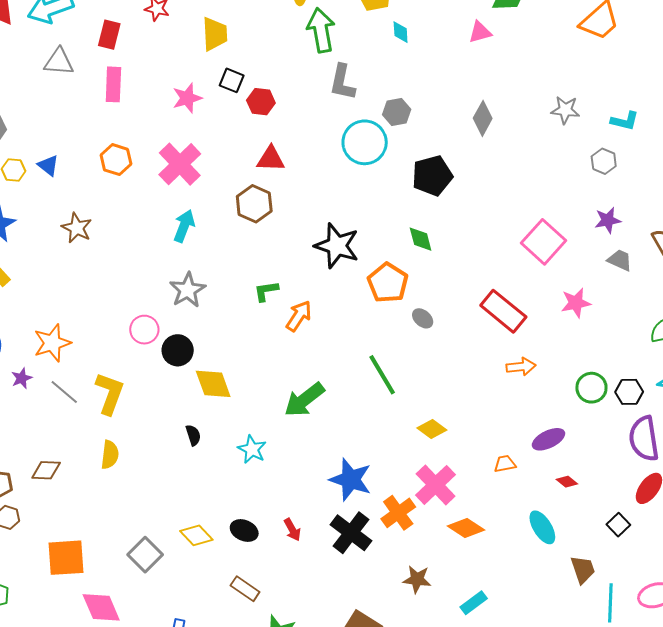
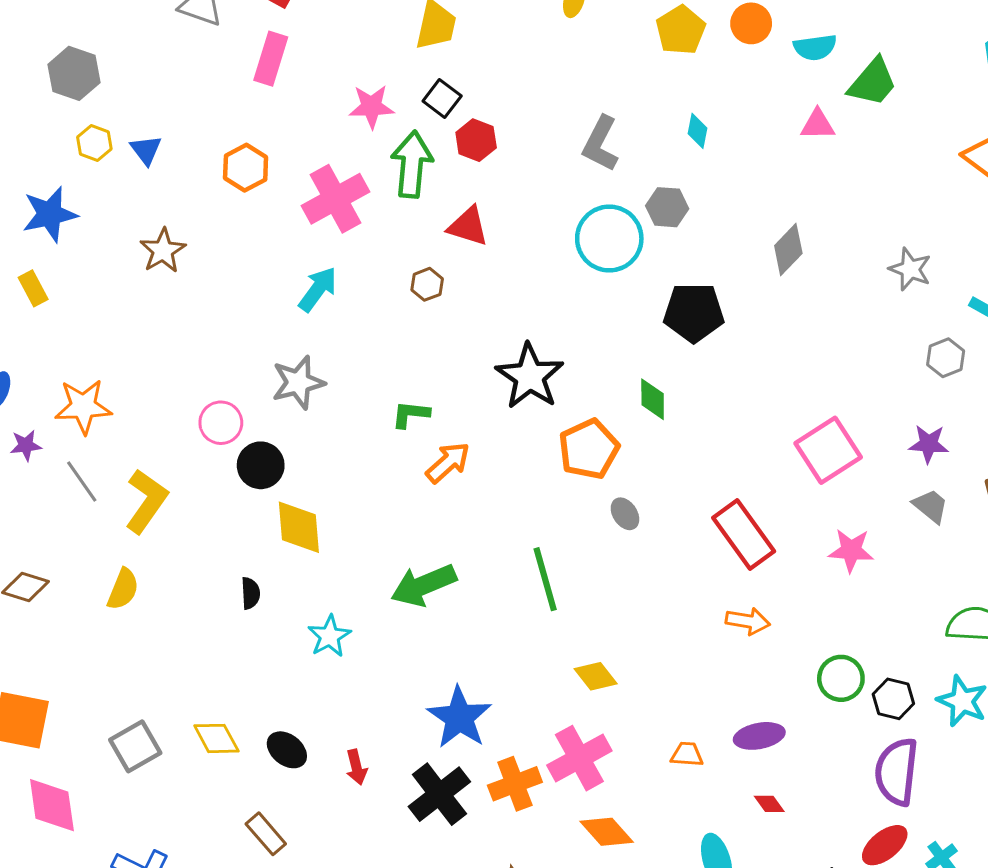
green arrow: (321, 30) -> (412, 164), moved
cyan diamond: (401, 32) -> (698, 131), moved
brown hexagon: (254, 204) -> (427, 284), size x0.6

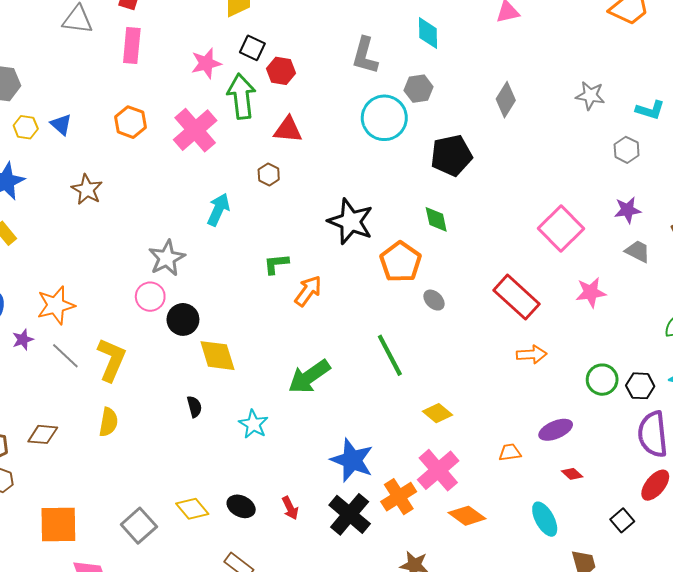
cyan diamond: (698, 131) -> (428, 33), size x1.4
cyan arrow: (318, 289) -> (218, 210), moved
gray star: (298, 382) -> (167, 258), moved

